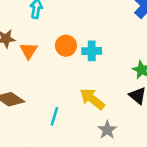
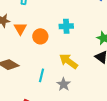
orange circle: (66, 46) -> (40, 36), moved
gray star: (107, 130) -> (64, 84), moved

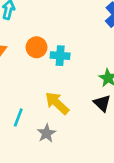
orange circle: (40, 36) -> (37, 47), moved

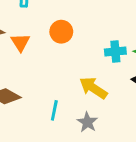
cyan cross: (60, 56) -> (115, 52), moved

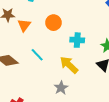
cyan cross: (115, 52) -> (77, 40), moved
cyan line: (54, 110) -> (37, 55), moved, turned -64

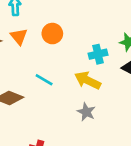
orange triangle: (24, 25) -> (19, 37), moved
cyan cross: (77, 40) -> (98, 54), moved

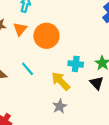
orange circle: (52, 34) -> (46, 36), size x1.5
gray star: (86, 112) -> (60, 106), moved

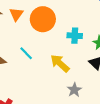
cyan cross: (76, 64) -> (75, 36), moved
gray star: (60, 106) -> (74, 90), moved

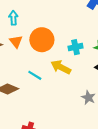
yellow arrow: (60, 63) -> (61, 67), moved

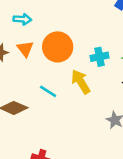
cyan arrow: (13, 18) -> (22, 19), turned 96
yellow arrow: (61, 67) -> (81, 82), turned 30

